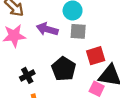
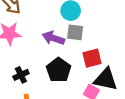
purple arrow: (47, 29) -> (53, 38), moved

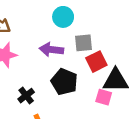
gray square: (75, 32) -> (83, 43), moved

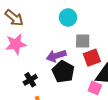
purple arrow: (51, 50) -> (56, 56), moved, turned -30

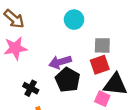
gray square: (83, 41) -> (102, 45), moved
black cross: (30, 80) -> (31, 88), turned -32

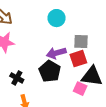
purple arrow: (60, 62) -> (56, 53), moved

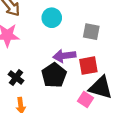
cyan circle: (57, 18) -> (52, 18), moved
gray square: (81, 41) -> (91, 32), moved

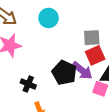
gray square: (91, 32) -> (92, 38), moved
purple arrow: (64, 56) -> (82, 71), moved, turned -120

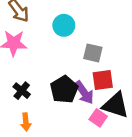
gray square: (92, 38) -> (93, 53), moved

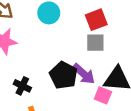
gray square: (93, 53) -> (95, 43), moved
red square: (103, 80) -> (96, 20), moved

